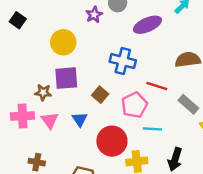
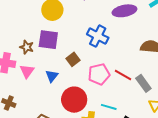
red line: (157, 86) -> (123, 75), moved
cyan line: (152, 129) -> (109, 107), moved

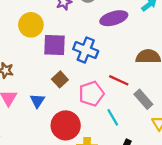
purple square: (48, 40) -> (54, 45), moved
red line: (123, 75) -> (119, 80), moved
cyan line: (109, 107) -> (113, 117), moved, turned 49

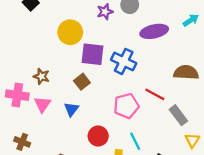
brown square: (60, 79) -> (82, 82), moved
cyan line: (113, 117) -> (135, 141), moved
red circle: (66, 125) -> (98, 136), size x0.7

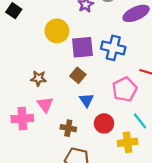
pink cross: (17, 95) -> (22, 119), moved
blue triangle: (71, 109) -> (86, 100), moved
brown cross: (22, 142) -> (68, 128), moved

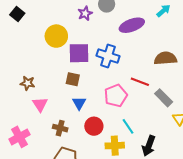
brown square: (78, 75) -> (73, 79), turned -32
brown star: (39, 78) -> (28, 83), moved
pink cross: (22, 119) -> (19, 137), moved, turned -30

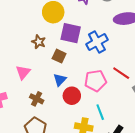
blue cross: (108, 56) -> (97, 42), turned 30
brown star: (28, 83) -> (39, 42), moved
red circle: (94, 126) -> (72, 96), moved

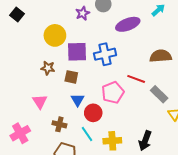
blue cross: (97, 42) -> (105, 54), turned 30
cyan line: (100, 112) -> (87, 134), moved

